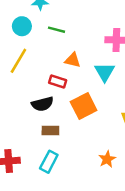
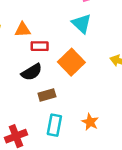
orange triangle: (73, 60) -> (23, 30), moved
orange star: (107, 159) -> (90, 122), moved

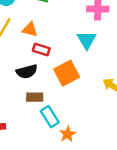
cyan rectangle: (54, 125) -> (50, 117), moved, turned -60

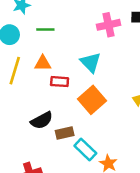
cyan triangle: (87, 40) -> (91, 62), moved
black semicircle: (27, 72) -> (42, 120), moved

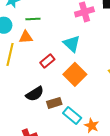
orange triangle: (43, 63) -> (26, 37), moved
red rectangle: (60, 82) -> (47, 61), turned -40

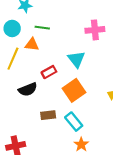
black semicircle: (35, 94) -> (28, 89), moved
cyan rectangle: (72, 115) -> (74, 122), moved

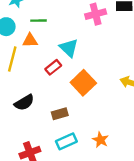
cyan triangle: (76, 59) -> (69, 48), moved
black semicircle: (28, 89) -> (24, 102), moved
cyan rectangle: (74, 122) -> (66, 141), moved, turned -66

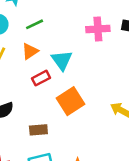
green line: (38, 21) -> (35, 24), turned -35
orange triangle: (30, 40) -> (30, 51), moved, turned -42

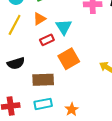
brown rectangle: (38, 130) -> (43, 80), size x1.5

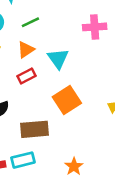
red rectangle: (47, 40) -> (26, 76), moved
cyan rectangle: (43, 104) -> (23, 160), moved

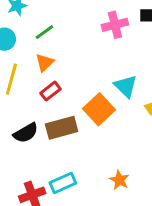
cyan triangle: (58, 59) -> (126, 86), moved
brown rectangle: (34, 129) -> (62, 128), moved

